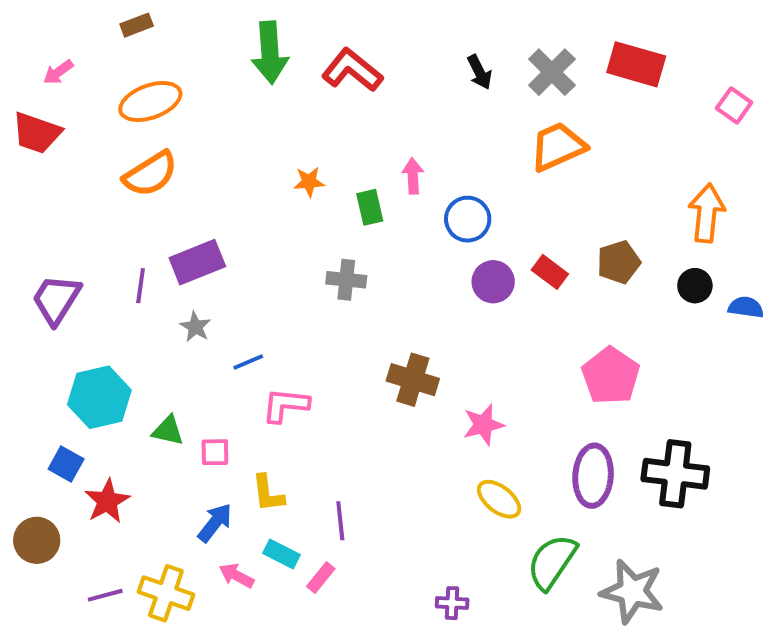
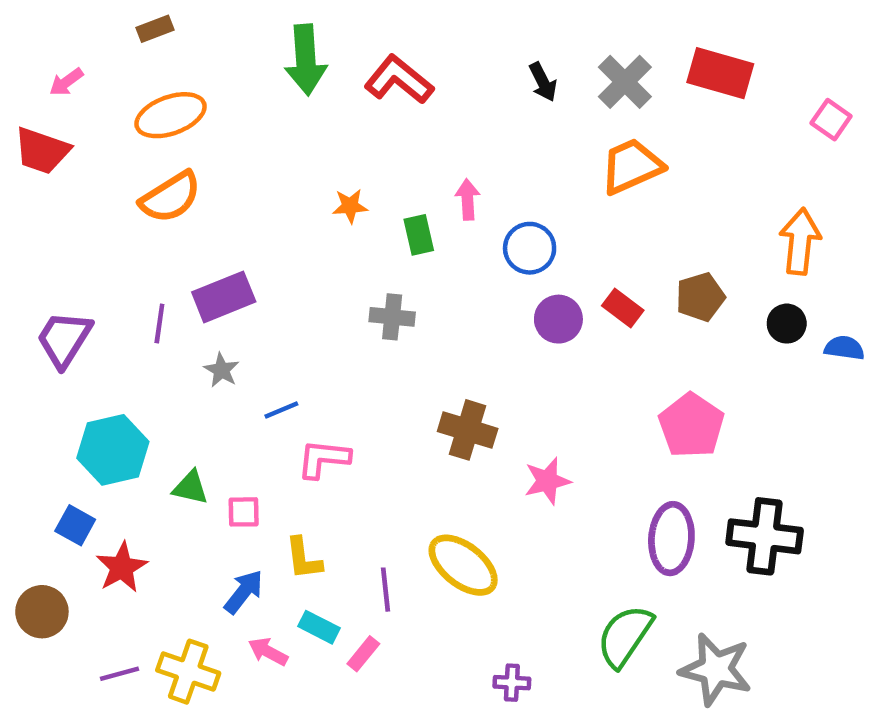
yellow ellipse: (499, 499) -> (463, 565), moved, size x1.4

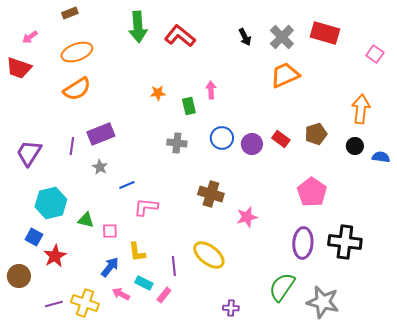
blue circle: (530, 248) -> (222, 138), moved

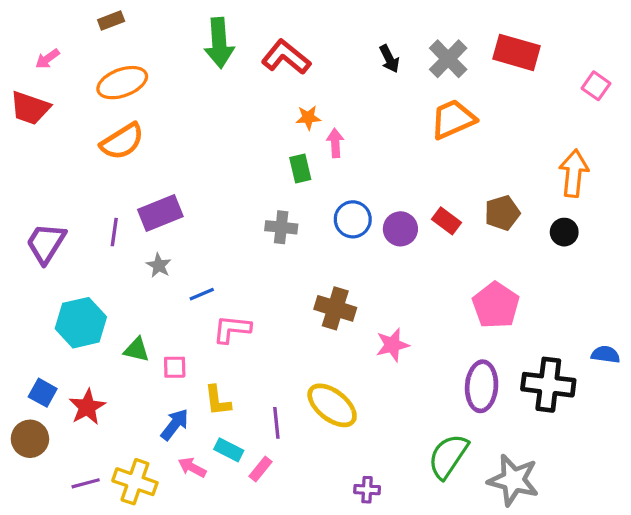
orange star: (158, 93) -> (308, 118), moved
blue semicircle: (381, 157) -> (606, 354), moved
blue square: (34, 237) -> (43, 393), moved

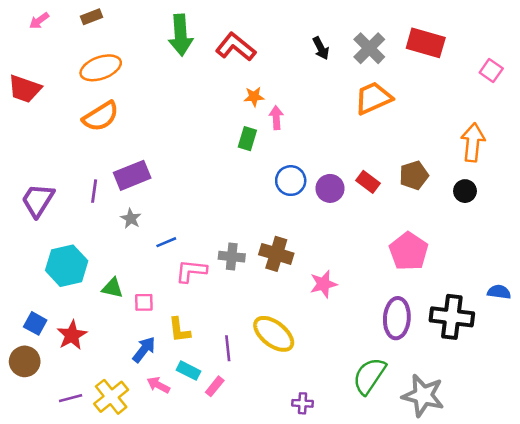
pink arrow: (47, 59) -> (39, 21), moved
green rectangle: (300, 168) -> (247, 139), turned 30
gray cross: (281, 227) -> (232, 257), moved
yellow cross: (135, 482) -> (111, 397), turned 32

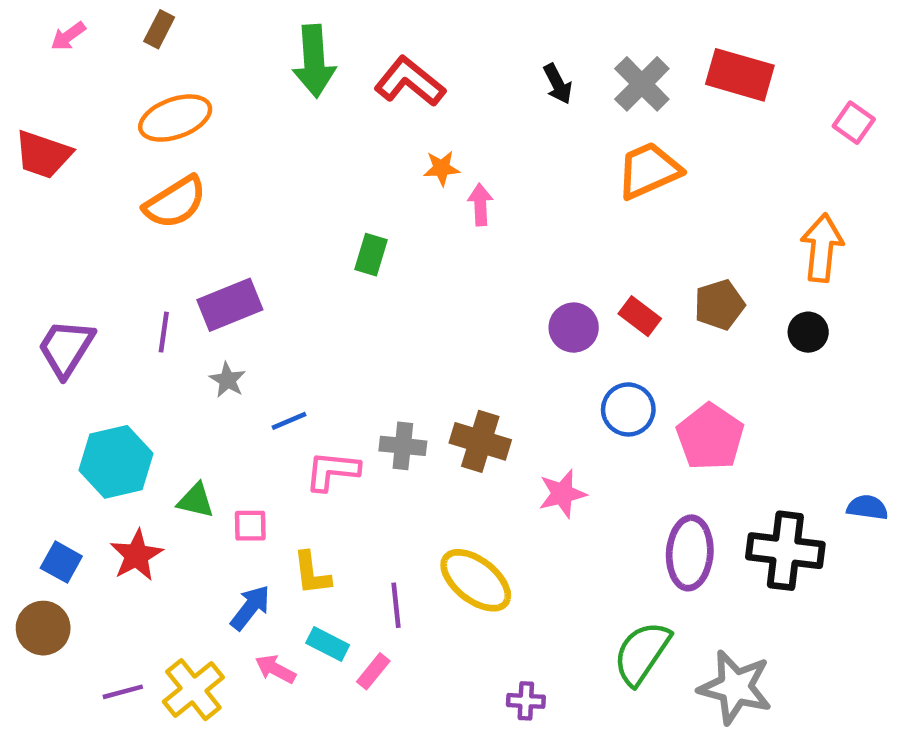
brown rectangle: (91, 17) -> (159, 29), turned -42
green rectangle: (247, 139) -> (371, 255), moved
blue circle: (291, 181) -> (628, 409), moved
red star: (72, 335) -> (136, 555), moved

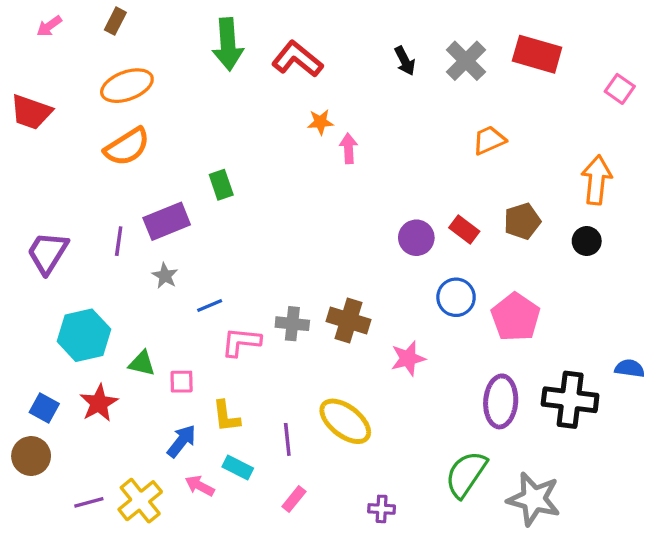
orange trapezoid: (649, 170) -> (489, 140), moved, size x0.7
green rectangle: (371, 255) -> (221, 185), moved, turned -36
pink rectangle: (373, 671) -> (294, 499), moved

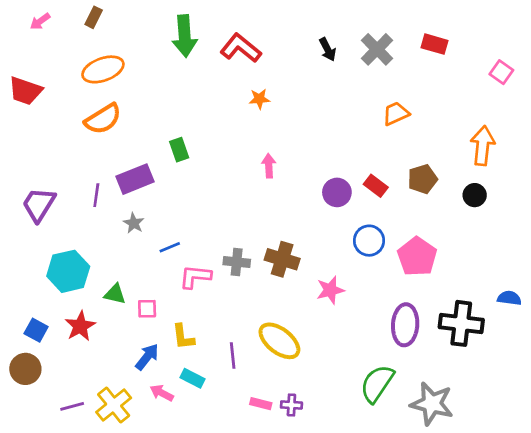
red rectangle: (537, 54) -> (435, 44), size x0.7
pink arrow: (349, 148) -> (269, 166), moved
pink rectangle: (294, 499) -> (261, 404), moved, turned 65
purple cross: (382, 509) -> (291, 405), moved

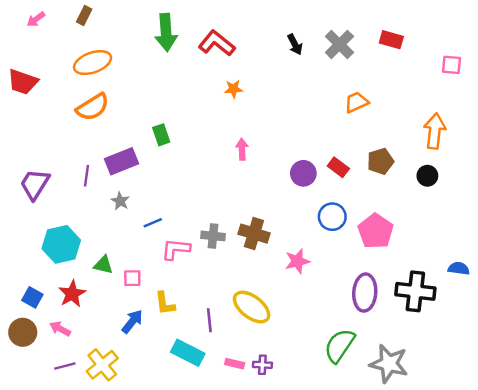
pink square: (501, 72) -> (451, 65), turned -30
cyan rectangle: (193, 378) -> (188, 353), moved, size x1.5
pink arrow: (162, 393) -> (60, 329), moved

